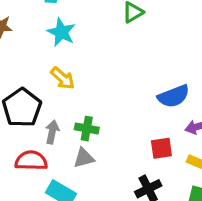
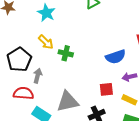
green cross: (87, 129) -> (66, 53), moved
gray triangle: (84, 158) -> (68, 102), moved, size x1.6

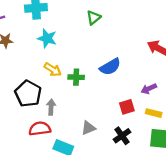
blue semicircle: (116, 57) -> (110, 67), moved
gray triangle: (68, 102) -> (88, 128), size x0.6

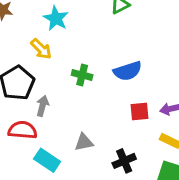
yellow arrow: (53, 69) -> (41, 49), moved
red square: (127, 107) -> (139, 112), moved

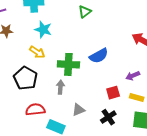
green cross: (82, 75) -> (68, 64), size x1.5
gray arrow: (42, 106) -> (60, 87), moved
red square: (139, 112) -> (113, 93), moved

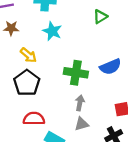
yellow arrow: (37, 52) -> (28, 55), moved
gray arrow: (60, 87) -> (80, 103), moved

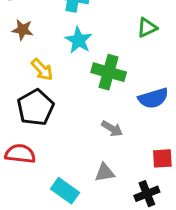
green cross: (76, 73) -> (109, 72), moved
gray arrow: (80, 103) -> (112, 129), moved, turned 104
red semicircle: (34, 119) -> (20, 154), moved

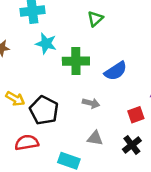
yellow arrow: (42, 70) -> (15, 99), moved
black pentagon: (36, 108) -> (44, 110), moved
gray triangle: (105, 173) -> (95, 138), turned 35

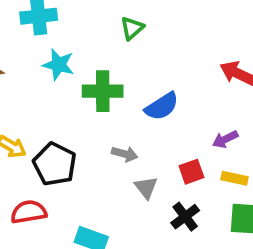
gray triangle: (95, 138) -> (146, 187), moved, turned 42

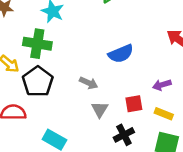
green cross: (103, 91) -> (37, 44), moved

